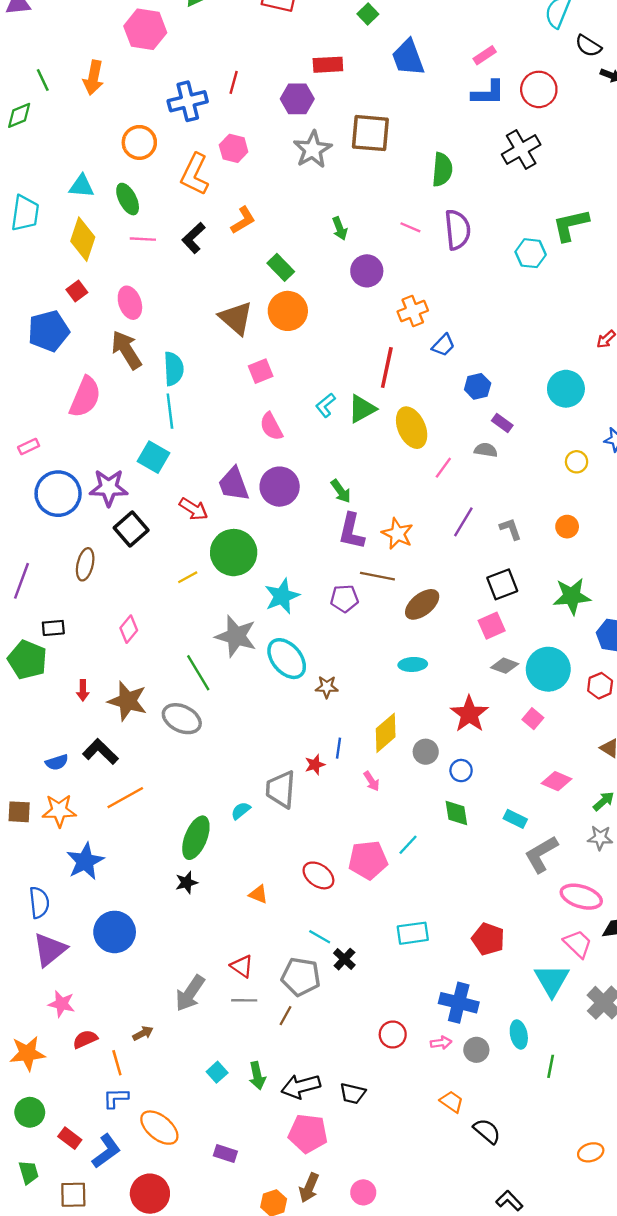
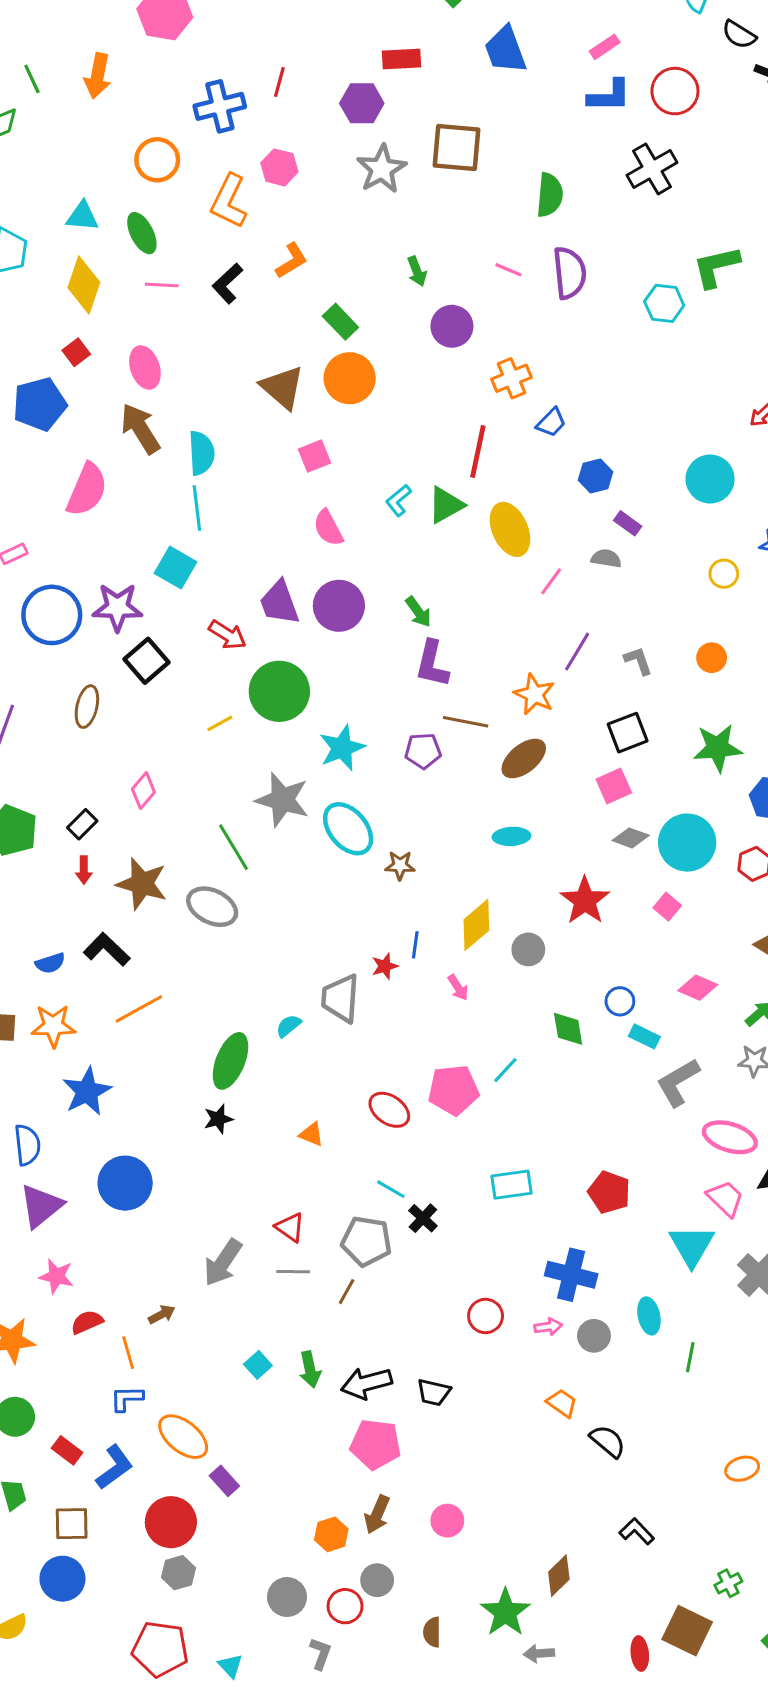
orange star: (397, 534) -> (534, 694), moved
black rectangle: (53, 628) -> (82, 824), moved, turned -40
blue circle: (461, 771) -> (620, 1001), moved
purple rectangle: (225, 1154) -> (224, 1481), moved, turned 30

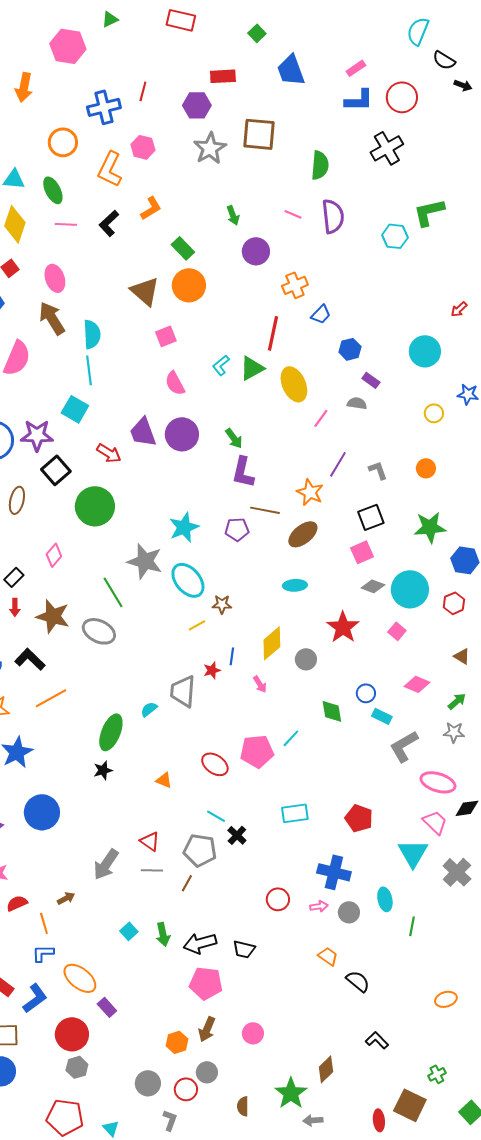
green circle: (279, 691) -> (95, 506), moved
yellow line: (220, 723) -> (197, 625), moved

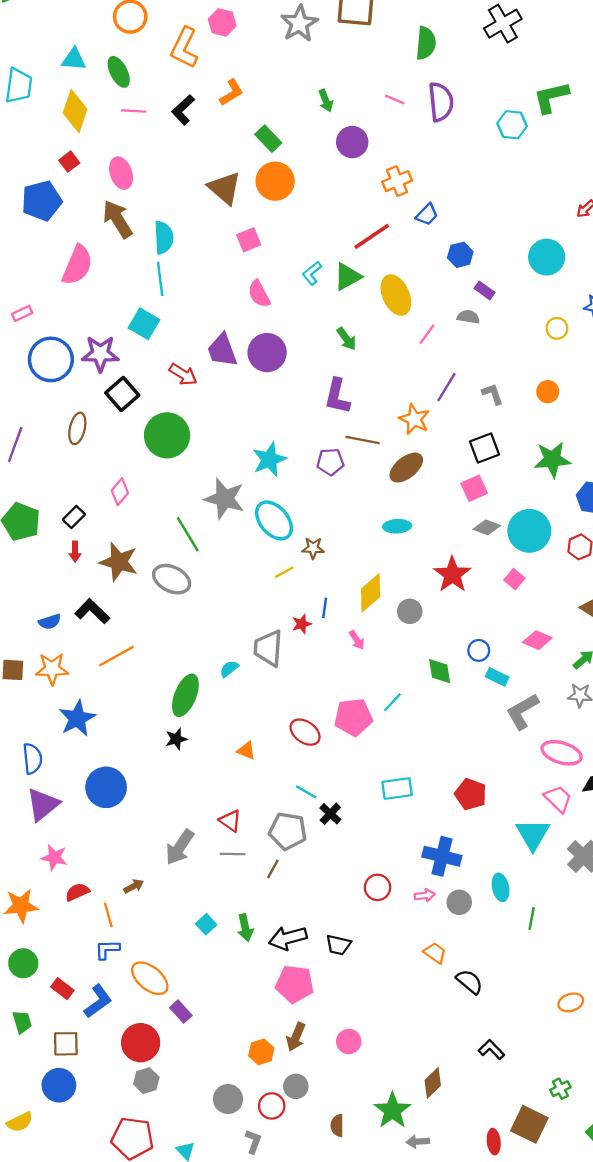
red line: (273, 333) -> (372, 236), turned 44
green arrow: (234, 438) -> (346, 339), moved

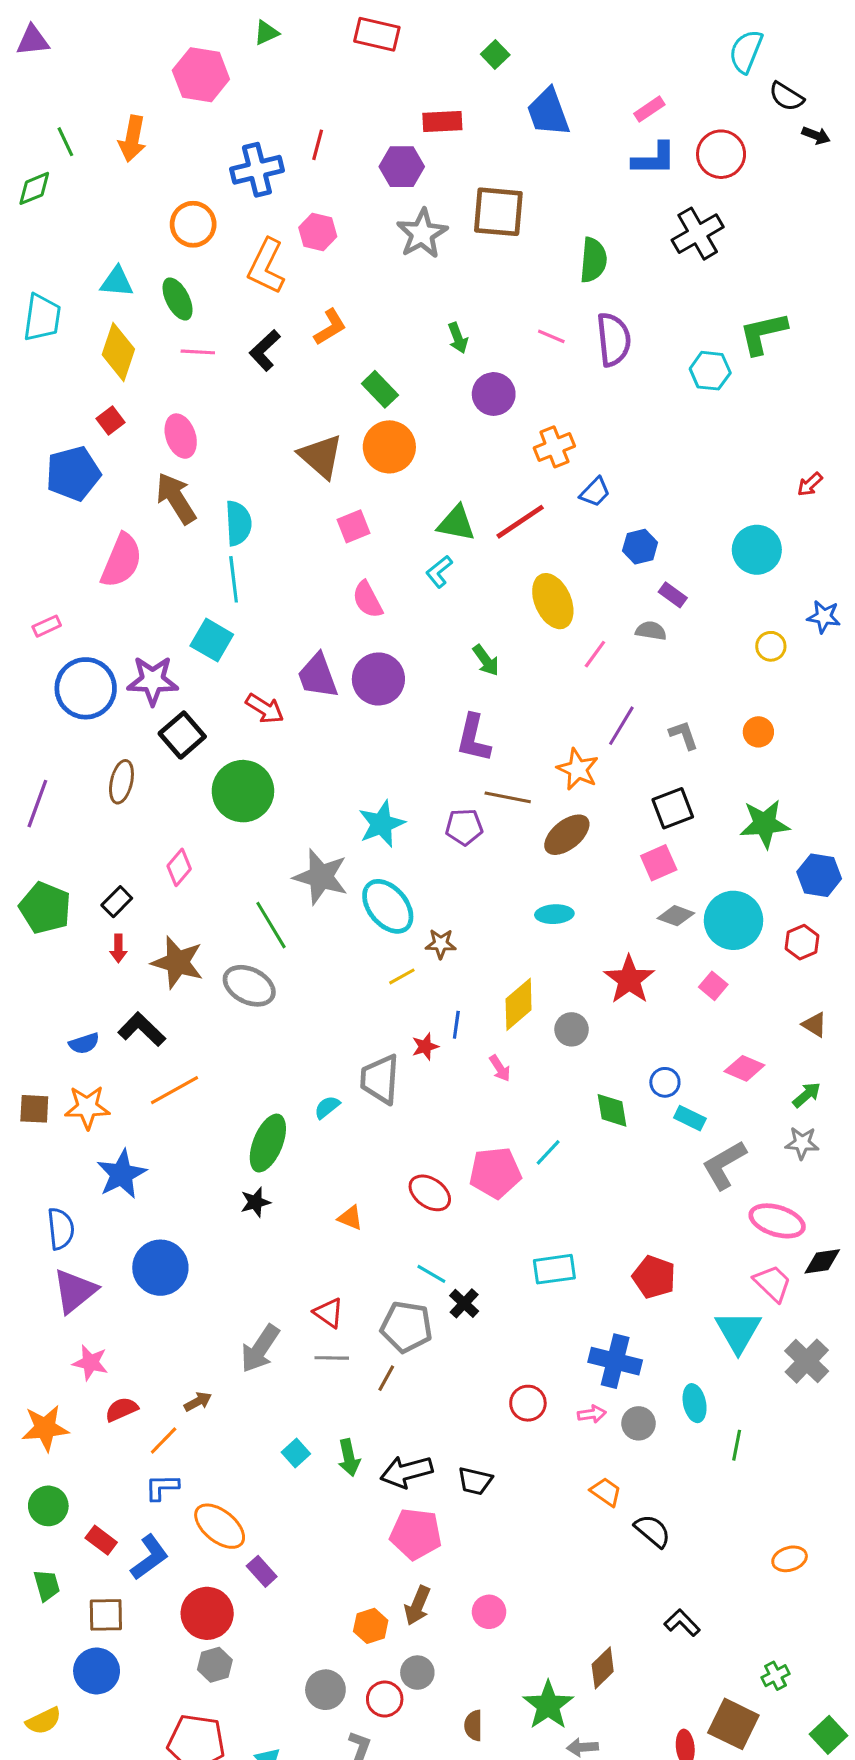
green triangle: (348, 277) -> (456, 523), moved, turned 40
orange line: (108, 915) -> (164, 1441), turned 60

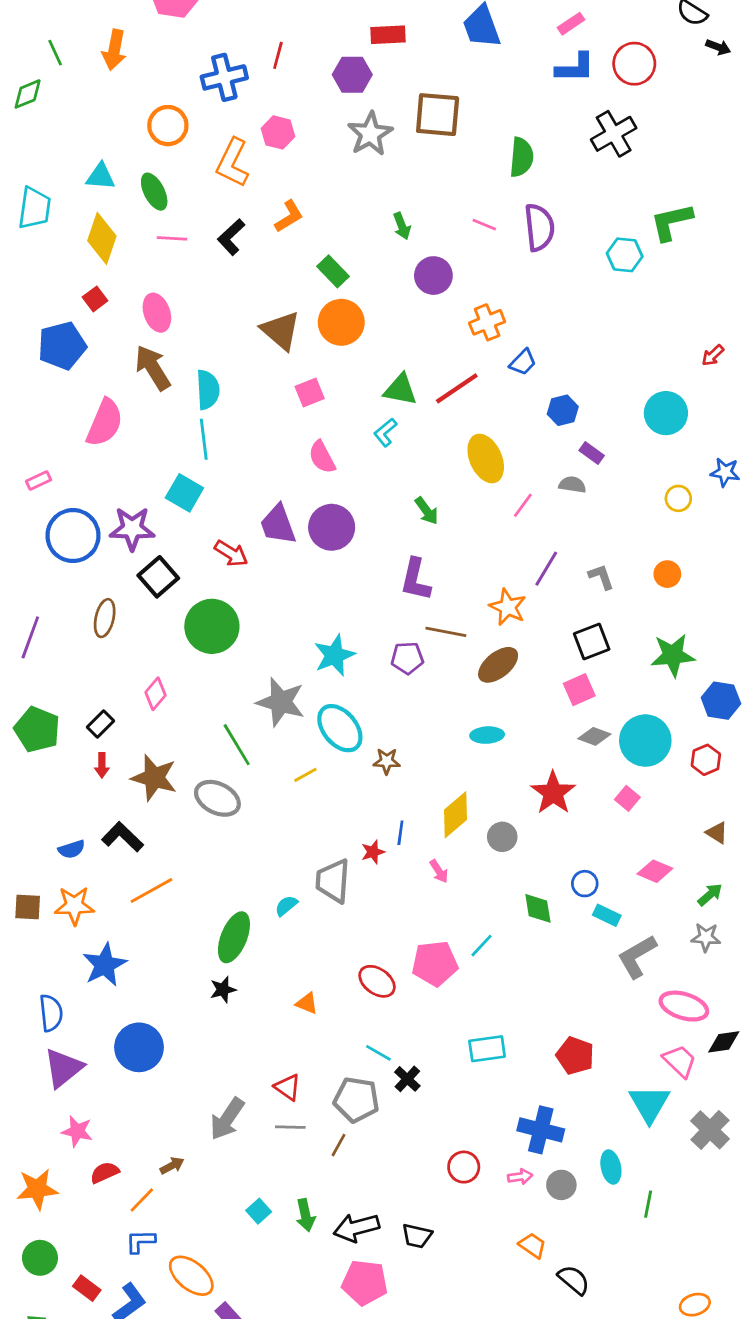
yellow line: (402, 976) -> (305, 775), moved

